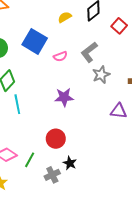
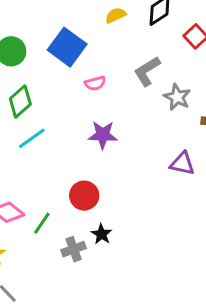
pink semicircle: (60, 56) -> (95, 83), moved
gray star: (101, 75) -> (177, 97), moved, turned -30
cyan line: (17, 104) -> (32, 138), turned 60

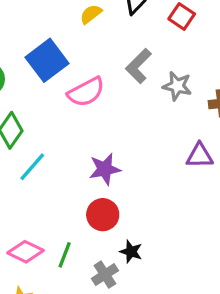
blue square: (67, 47) -> (47, 60), turned 30
pink semicircle: (95, 83) -> (86, 92), size x1.6
purple star: (103, 135) -> (105, 169), moved

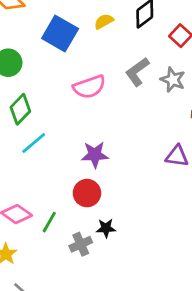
blue square: (47, 60) -> (60, 33), moved, turned -32
gray star: (177, 86) -> (173, 80), moved
black star: (131, 252) -> (106, 228), turned -30

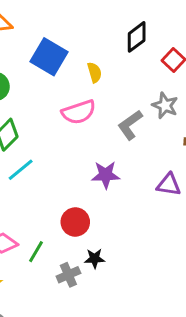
yellow semicircle: (104, 21) -> (94, 72), moved, turned 102
gray L-shape: (137, 72) -> (130, 125), moved
purple star: (95, 155) -> (106, 175), moved

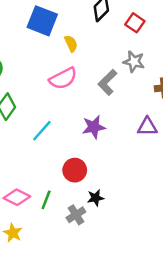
blue square: (49, 57) -> (42, 21), moved
cyan line: (21, 170) -> (42, 131), moved

